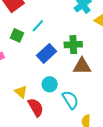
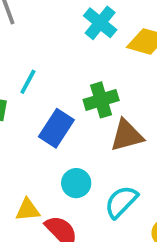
yellow triangle: (21, 92) -> (28, 210), turned -32
cyan semicircle: (70, 100) -> (121, 202), turned -90

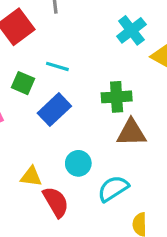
cyan line: (28, 82) -> (57, 66), turned 65
blue rectangle: (56, 128) -> (54, 110), moved

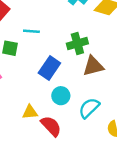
blue rectangle: (54, 110) -> (49, 68), moved

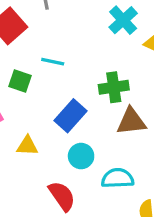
cyan semicircle: (89, 108) -> (118, 178), turned 35
yellow triangle: (30, 112) -> (27, 146), moved

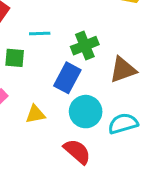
green cross: (114, 87) -> (85, 46), moved
cyan circle: (81, 156) -> (86, 112), size x1.4

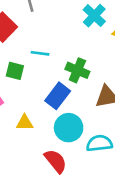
green cross: (85, 46) -> (77, 70), turned 35

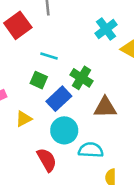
green square: (15, 71) -> (39, 80), moved
yellow triangle: (25, 123) -> (24, 119), turned -36

